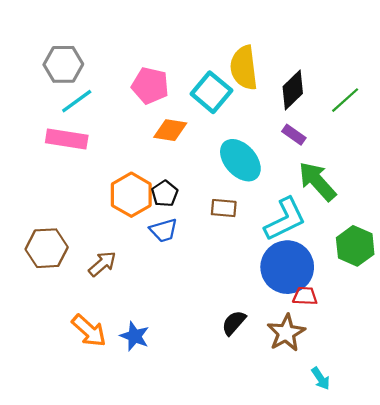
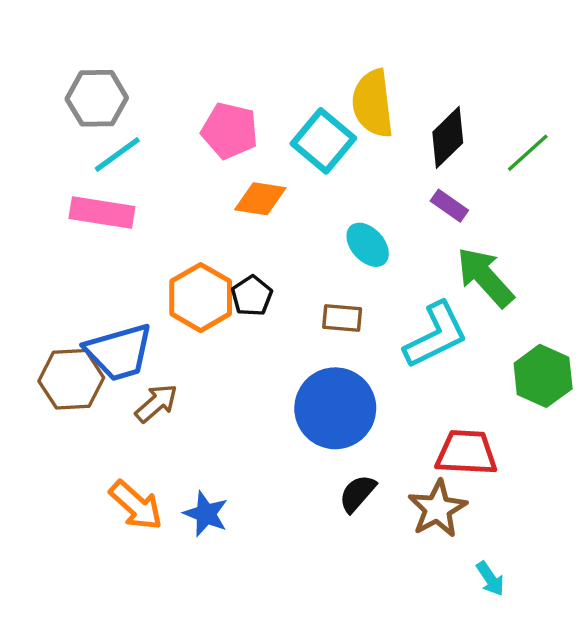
cyan ellipse: (240, 160) -> (368, 245), size x0.7
blue trapezoid: (164, 230) -> (119, 352), moved, size x1.6
blue circle: (287, 267) -> (335, 408), moved
red trapezoid: (305, 296) -> (466, 453), size x1.6

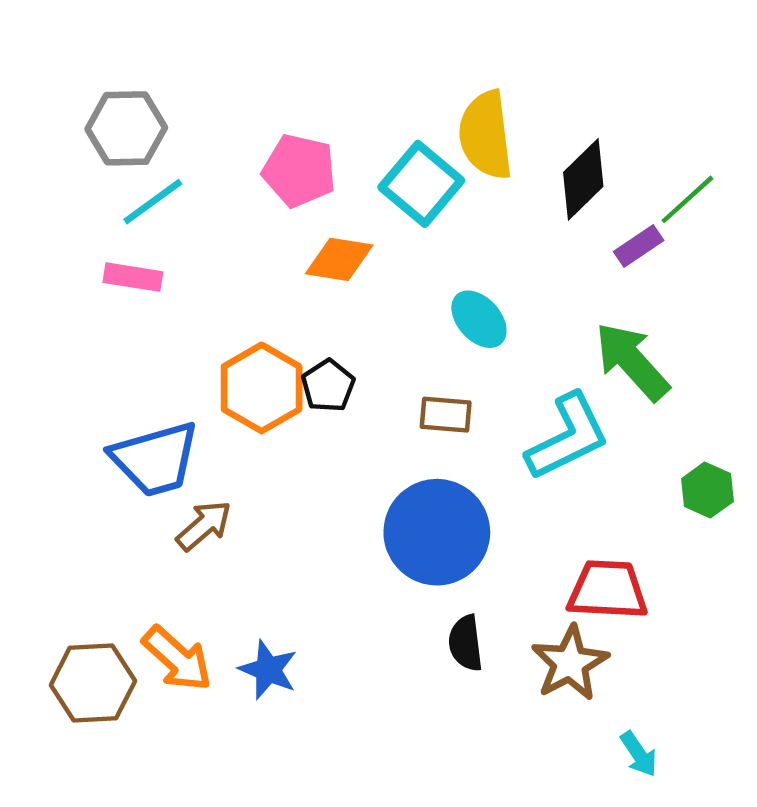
purple rectangle: (449, 206) -> (639, 246), moved, turned -69
pink rectangle: (102, 212) -> (133, 277), size x0.7
green hexagon: (543, 376) -> (707, 490), size x0.7
brown hexagon: (71, 379) -> (93, 683), moved
black semicircle: (357, 493) -> (466, 643), turned -48

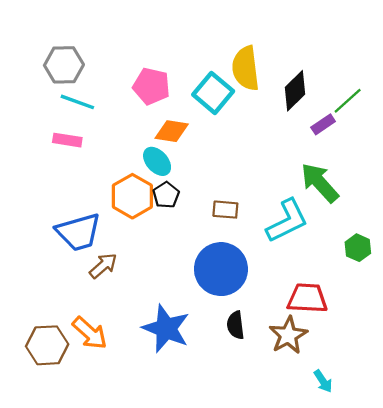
cyan line: (153, 202) -> (77, 102), turned 56
cyan ellipse: (479, 319) -> (157, 161), moved
blue star: (268, 670) -> (166, 329), moved, size x1.6

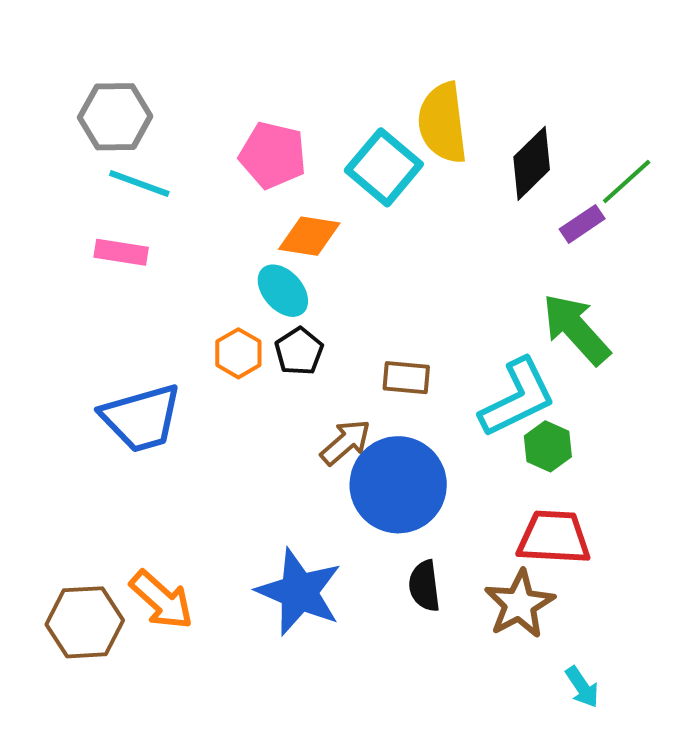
orange hexagon: (132, 196) -> (238, 353), size x0.6
green hexagon: (358, 248) -> (548, 446), moved
brown arrow: (103, 266) -> (346, 442), moved

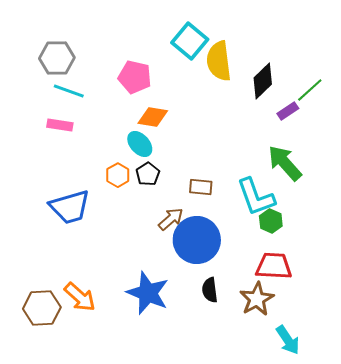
cyan square: (384, 167) -> (190, 41), moved
cyan L-shape: (517, 398) -> (256, 197), turned 96
cyan arrow: (582, 687) -> (288, 340), size x1.4

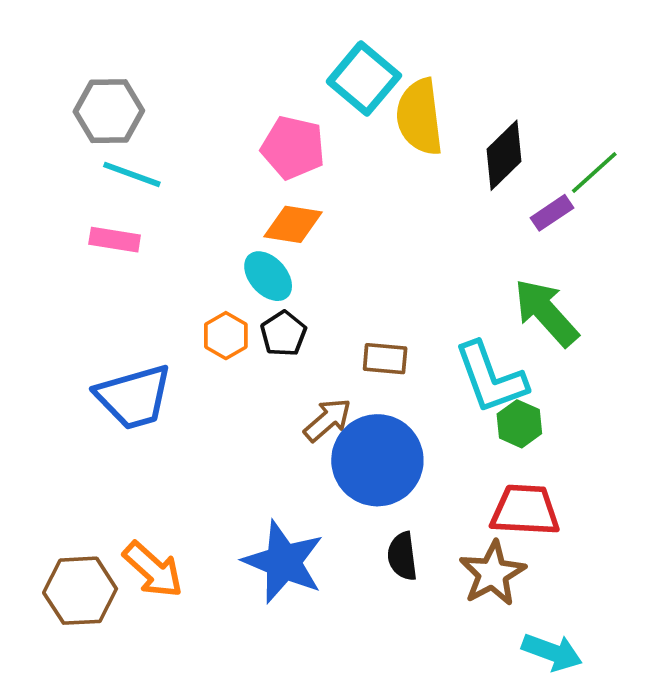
pink pentagon: (135, 77) -> (293, 148), moved
cyan arrow: (288, 340) -> (552, 652), turned -36

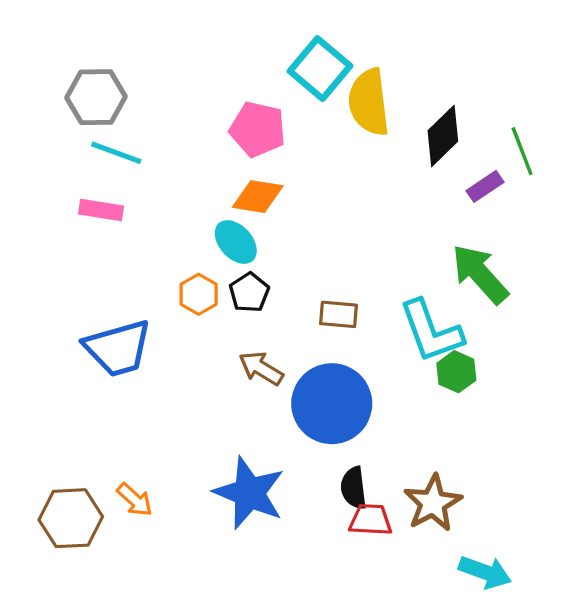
green line: (594, 173) -> (522, 151), turned -69
brown arrow: (328, 420) -> (261, 368), moved, turned -108
red trapezoid: (525, 510) -> (370, 520), moved, size x0.7
orange arrow: (153, 570) -> (135, 500), size x0.7

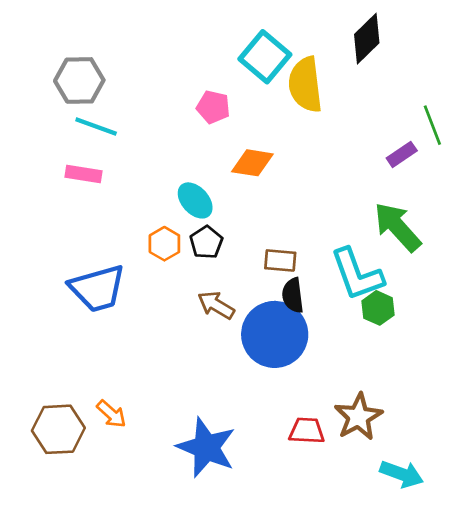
pink pentagon: (258, 129) -> (213, 107), size x0.7
black diamond: (443, 136) -> (367, 39), moved
orange diamond: (258, 197) -> (252, 163), moved
black semicircle: (354, 488) -> (293, 295), moved
blue star: (249, 493) -> (206, 447), moved

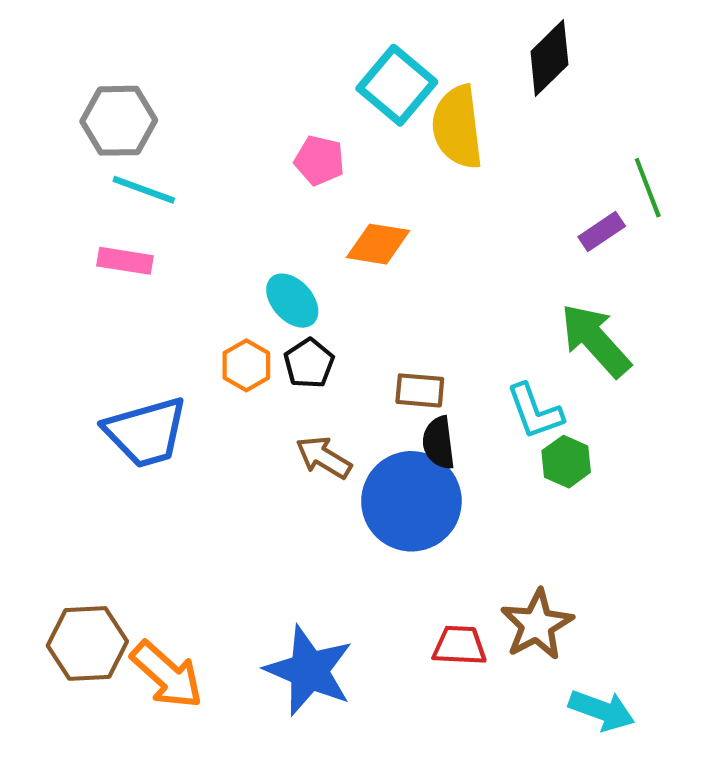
cyan L-shape: (357, 274) -> (535, 411), size x0.7
orange arrow: (111, 414) -> (167, 675), moved, size x1.6

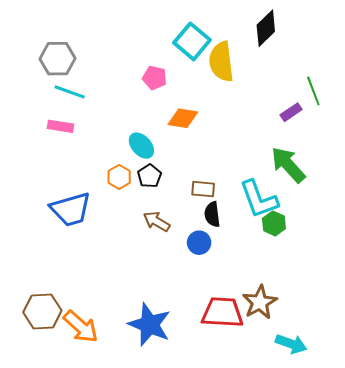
cyan L-shape: (535, 411) -> (259, 199), size x1.4
blue circle: (411, 501) -> (199, 243), size x0.5
red trapezoid: (460, 646) -> (222, 312), size x1.6

